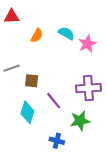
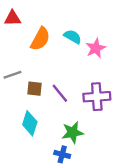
orange semicircle: (37, 35) -> (40, 39), size x1.5
purple line: (54, 101) -> (60, 93), moved
green star: (80, 121) -> (73, 132), moved

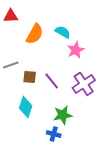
pink star: (96, 48) -> (76, 50), moved
purple cross: (97, 97) -> (84, 84), turned -30

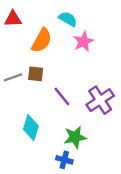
cyan semicircle: (63, 32) -> (68, 19), moved
pink star: (76, 50) -> (83, 42), moved
brown square: (30, 77) -> (36, 74), moved

